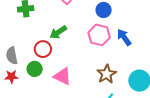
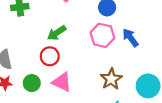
red circle: (43, 49) -> (50, 56), moved
green circle: (35, 69) -> (32, 83), moved

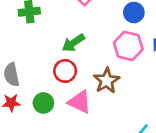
brown star: (111, 79) -> (107, 81), moved

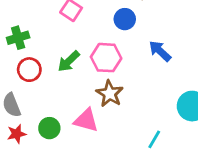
pink hexagon: (128, 46) -> (106, 58), moved
red circle: (65, 71) -> (29, 70), moved

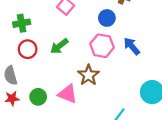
pink hexagon: (106, 58) -> (102, 46), moved

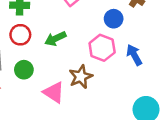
green circle: (38, 97) -> (24, 70), moved

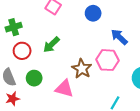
pink hexagon: (102, 48) -> (108, 60), moved

